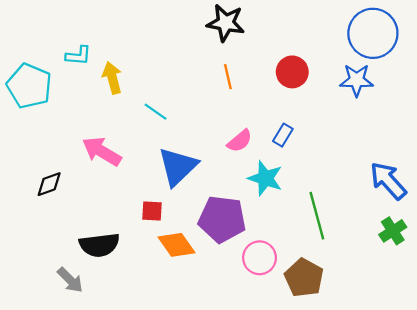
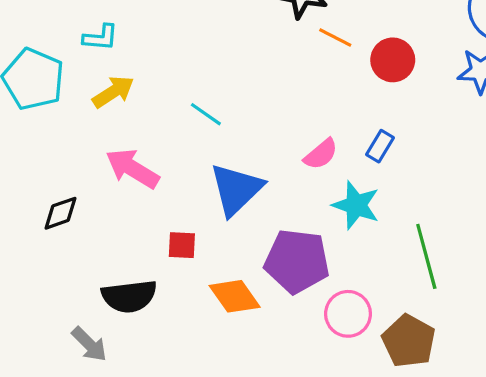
orange line: (228, 77) -> (335, 38), moved, turned -50
yellow arrow: (112, 78) -> (113, 92), moved, turned 72
red square: (152, 211) -> (182, 245), moved

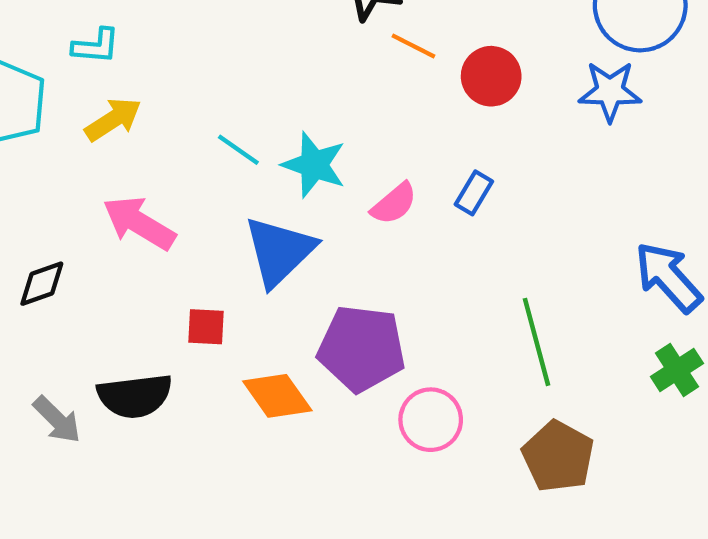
cyan star: (356, 205) -> (314, 165), moved
brown pentagon: (409, 341) -> (558, 456), moved
gray arrow: (89, 344) -> (57, 420), moved

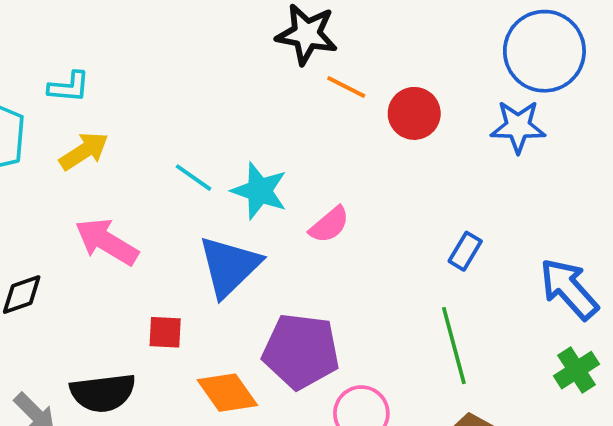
blue rectangle: (474, 193) -> (465, 251), moved

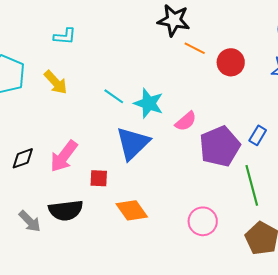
cyan L-shape: (69, 87) -> (65, 36), moved
yellow arrow: (84, 151) -> (56, 82), turned 80
pink arrow: (107, 242) -> (64, 156), moved, turned -84
purple pentagon: (301, 351) -> (220, 146), moved, turned -30

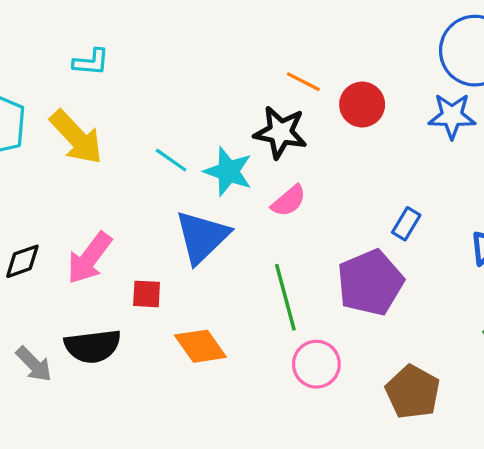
black star: (174, 20) -> (280, 132), moved
yellow arrow: (56, 82) -> (76, 137), size x1.4
purple pentagon: (220, 146) -> (370, 283), moved
green line: (252, 185) -> (285, 297), moved

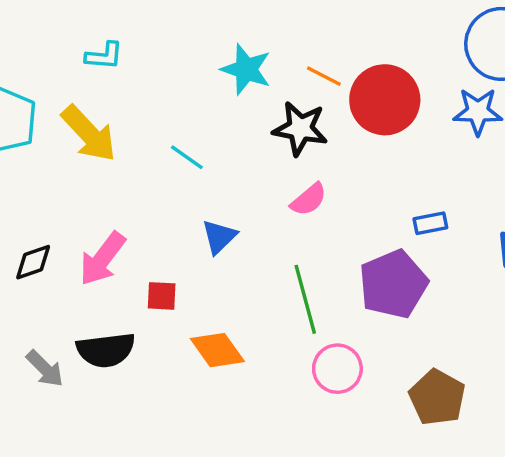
red circle: (362, 105) -> (385, 100), size x1.5
cyan star: (228, 171) -> (246, 69), moved
blue rectangle: (406, 224) -> (430, 223), turned 48
blue triangle: (202, 237) -> (219, 237), size x0.6

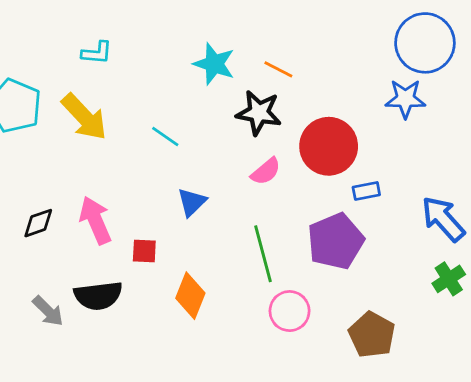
red circle: (385, 100) -> (329, 146), moved
pink arrow: (102, 259) -> (95, 220), turned 120
orange diamond: (217, 350) -> (190, 296), turned 57

